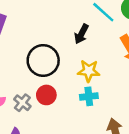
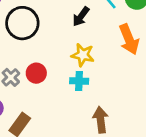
black circle: (43, 61) -> (22, 23), moved

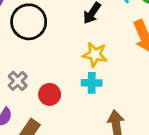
red circle: (36, 73) -> (50, 94), moved

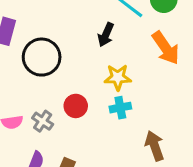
red circle: (50, 94) -> (76, 106), moved

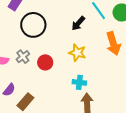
cyan cross: (120, 108) -> (79, 82), moved
gray cross: (43, 121) -> (23, 57), moved

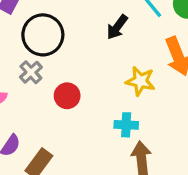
yellow star: (77, 53) -> (140, 81), moved
gray cross: (23, 57) -> (31, 72), moved

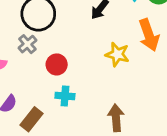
cyan cross: (126, 125) -> (65, 96), moved

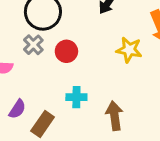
red circle: (57, 64) -> (66, 51), moved
brown arrow: (116, 118) -> (114, 116), moved

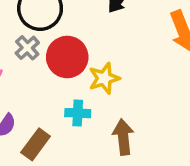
yellow star: (129, 50) -> (104, 78), moved, turned -30
red circle: (66, 51) -> (67, 57), size x1.5

